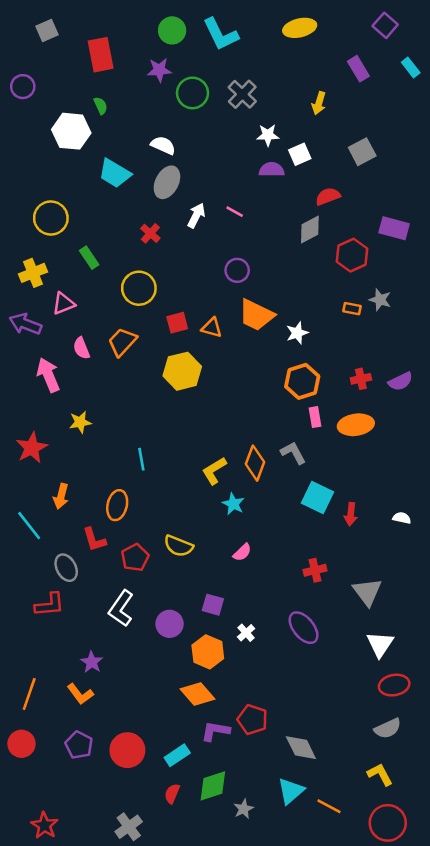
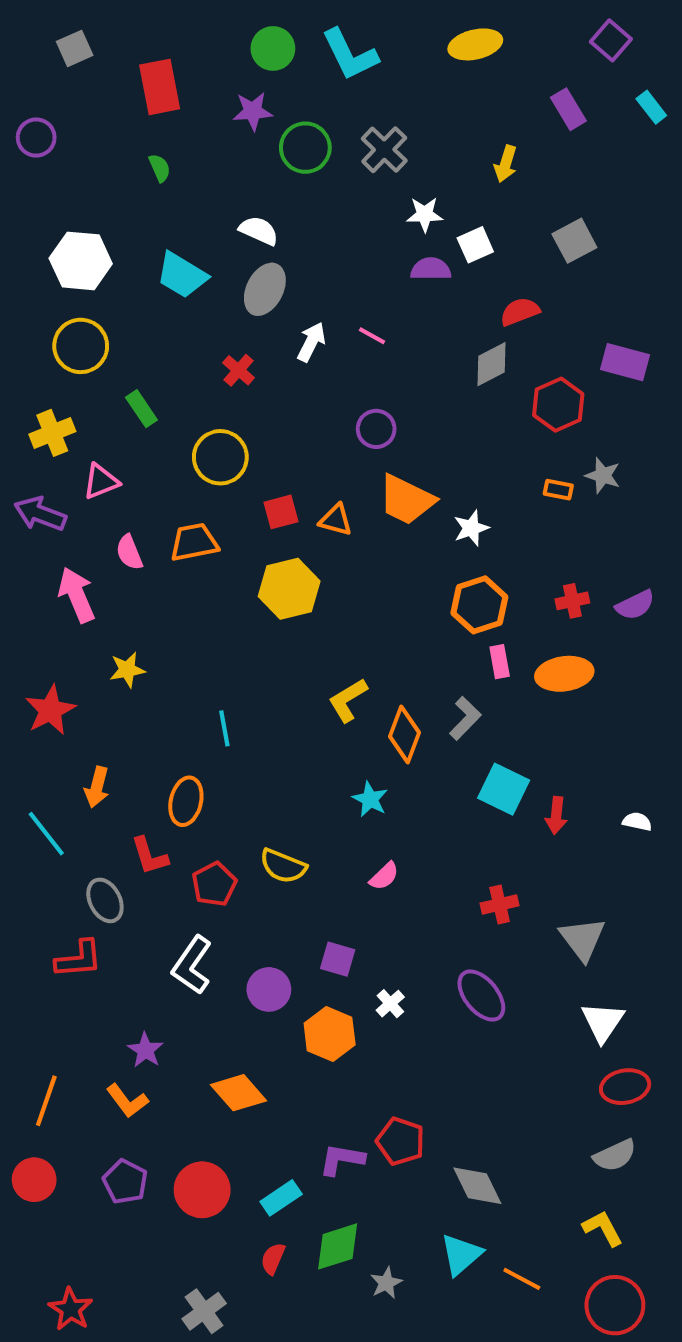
white hexagon: (71, 131) -> (81, 261), moved
orange trapezoid: (122, 342) -> (194, 542), turned 36
gray L-shape: (293, 453) -> (465, 718), turned 72
yellow L-shape: (214, 471) -> (348, 700), moved
orange diamond: (198, 694) -> (239, 1093), moved

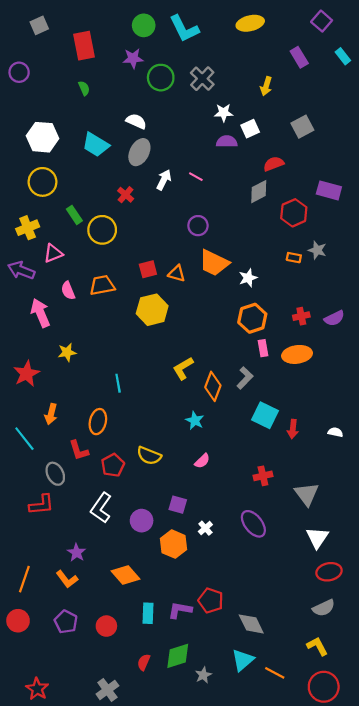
yellow circle: (220, 457) -> (102, 230), moved
red circle: (202, 1190) -> (106, 626), size x0.7
cyan rectangle: (281, 1198) -> (148, 613), moved, turned -54

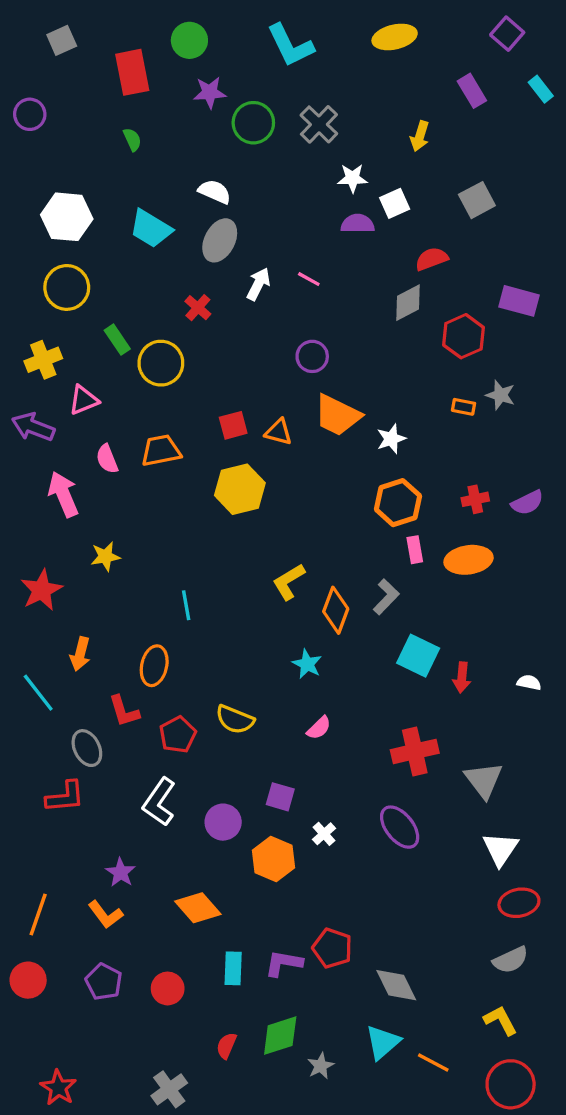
green circle: (144, 25) -> (189, 40), moved
red cross: (263, 476) -> (415, 751), size x1.5

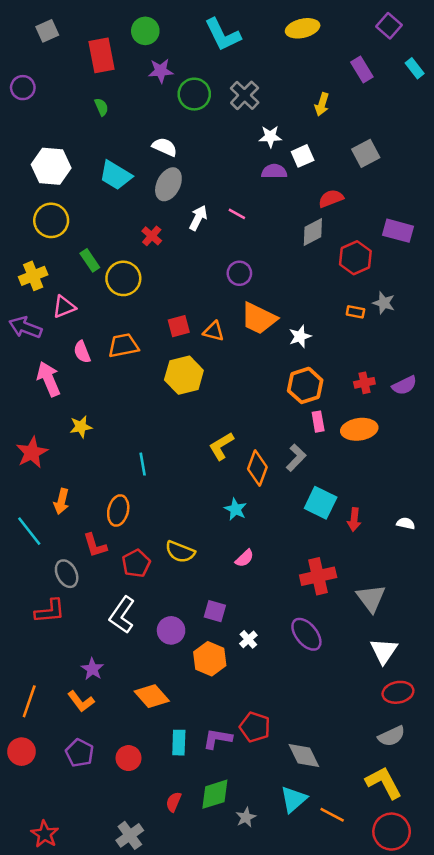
yellow L-shape: (500, 1020) -> (384, 783), size x1.4

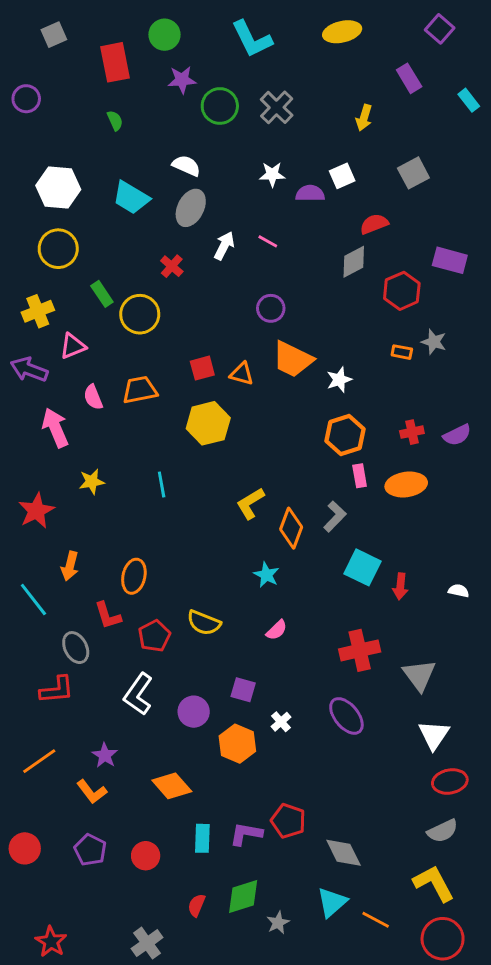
cyan rectangle: (415, 68) -> (469, 100), moved
white star: (270, 137) -> (272, 174), moved
cyan line: (143, 464) -> (162, 484), moved
orange line: (29, 701) -> (39, 761), moved, turned 36

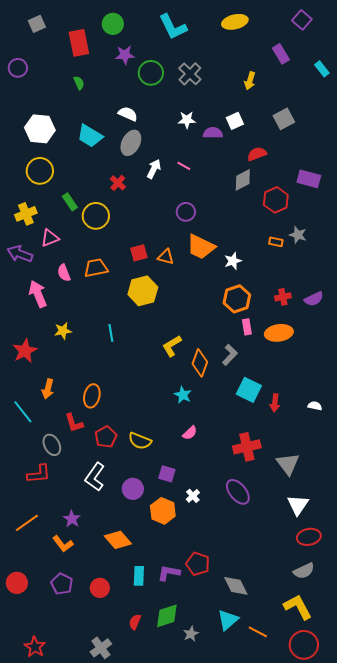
yellow semicircle: (204, 623) -> (140, 441), moved

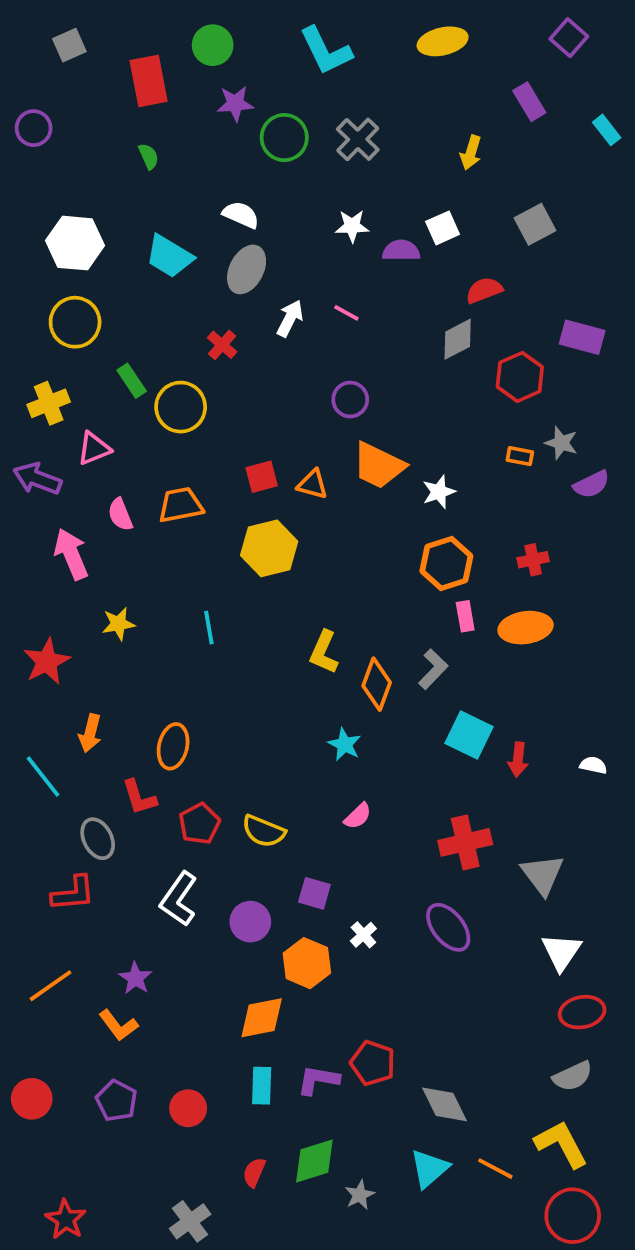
purple semicircle: (314, 299) -> (591, 484), moved
yellow L-shape: (172, 346) -> (324, 652), turned -35
orange diamond: (118, 540) -> (262, 1018), moved, turned -60
orange line: (258, 632) -> (495, 1169), moved

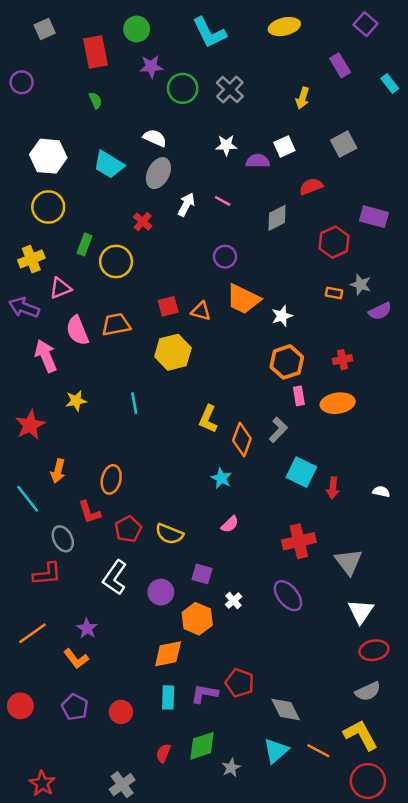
gray diamond: (458, 339) -> (277, 218), moved
green rectangle: (132, 381) -> (85, 245), turned 55
pink semicircle: (120, 514) -> (77, 331), size x1.4

